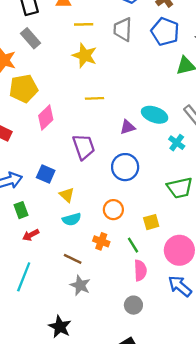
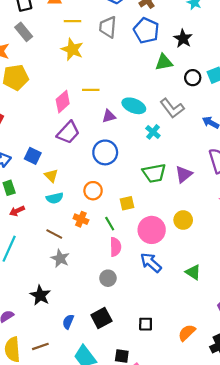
yellow line: (95, 98) -> (91, 90), moved
pink diamond: (46, 118) -> (63, 102), moved
purple trapezoid: (84, 147) -> (68, 132), turned 60

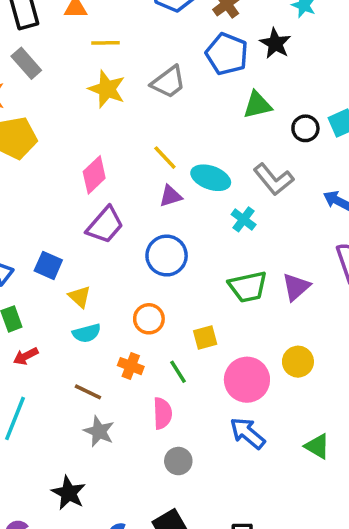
gray trapezoid: (108, 27) -> (168, 82), moved, turned -130
black star: (183, 39) -> (275, 43), moved
yellow line: (91, 90) -> (165, 158), moved, turned 49
pink semicircle: (115, 247) -> (163, 413), moved

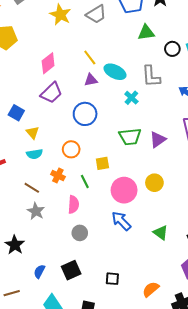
gray L-shape: (273, 179) -> (151, 76), turned 30

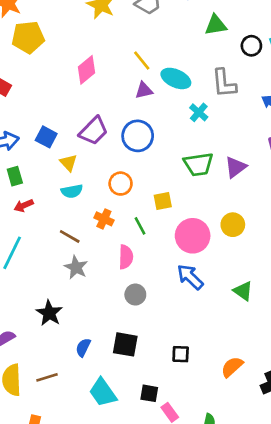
purple trapezoid: (51, 93) -> (94, 131), moved
black square: (71, 270) -> (125, 344), turned 36

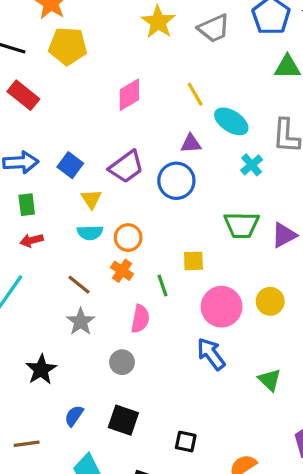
purple triangle: (144, 90) -> (191, 144), moved
orange circle: (121, 184) -> (128, 238), moved
gray circle: (135, 295) -> (122, 362), moved

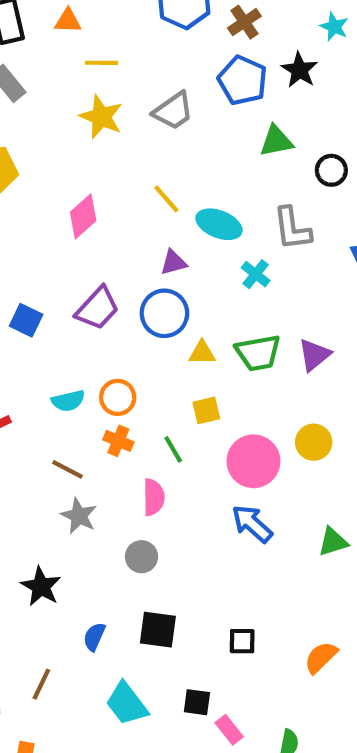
yellow triangle: (91, 199) -> (202, 353), moved, turned -45
green triangle: (270, 380) -> (333, 542), turned -50
brown line: (27, 444) -> (41, 684), turned -45

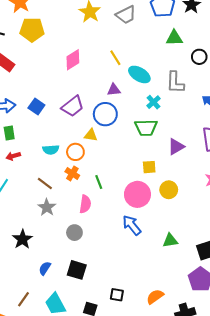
yellow triangle: (202, 353) -> (91, 135), moved
green trapezoid: (258, 353) -> (146, 128), moved
yellow square: (206, 410) -> (149, 167), moved
black square: (242, 641) -> (117, 295), moved
brown line: (41, 684) -> (24, 299), moved

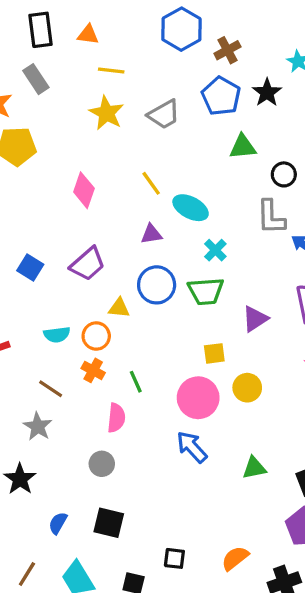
pink diamond: (73, 60) -> (84, 190), turned -35
gray L-shape: (175, 82) -> (271, 217), moved
blue circle: (105, 114) -> (157, 285), moved
gray star: (47, 207) -> (38, 426), moved

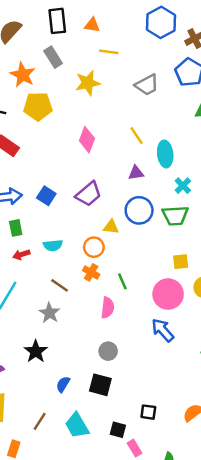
yellow star: (107, 113) -> (88, 83), moved, turned 30
cyan ellipse: (191, 208) -> (165, 154), turned 55
cyan semicircle: (57, 335) -> (53, 245), moved
gray circle: (102, 464) -> (108, 351), moved

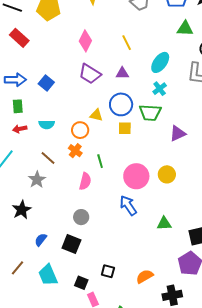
cyan ellipse: (165, 154) -> (160, 62), moved, turned 35
purple trapezoid: (89, 194) -> (90, 74), moved, turned 65
yellow square: (181, 262) -> (125, 128), moved

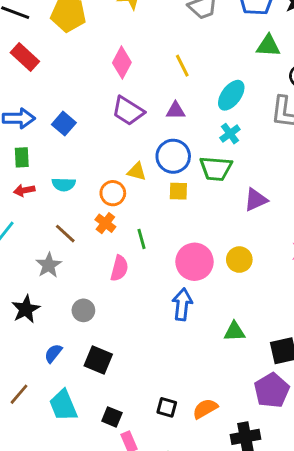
blue arrow: (128, 205) -> (182, 304), turned 40
gray circle: (81, 217) -> (83, 310), moved
black square: (108, 271) -> (167, 407), moved

